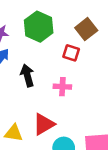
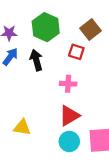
black arrow: (27, 75) -> (36, 60), moved
red triangle: (44, 124) -> (69, 116), moved

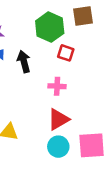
green hexagon: (46, 27) -> (50, 27), moved
brown square: (90, 29) -> (83, 16), moved, turned 30

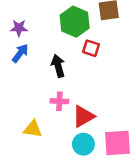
black arrow: (24, 62) -> (58, 66), moved
pink cross: (57, 86) -> (59, 101), moved

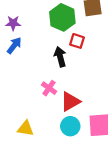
black arrow: (58, 66) -> (60, 57), moved
pink cross: (59, 101) -> (49, 88), turned 32
yellow triangle: (33, 129) -> (25, 128), moved

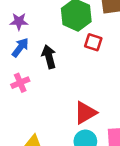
black arrow: (60, 57) -> (49, 57), moved
pink cross: (49, 88) -> (20, 83), moved, turned 32

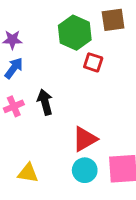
black arrow: (49, 57) -> (45, 102), moved

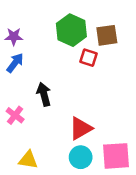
brown square: (113, 20) -> (107, 35), moved
pink cross: (14, 106) -> (15, 115), moved, turned -30

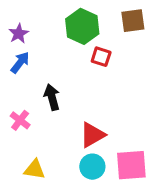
brown square: (107, 35) -> (133, 21), moved
purple star: (14, 37) -> (19, 34), turned -30

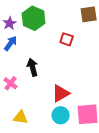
green hexagon: (82, 26) -> (34, 18), moved

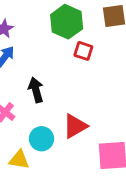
green hexagon: (34, 18) -> (67, 22), moved
cyan circle: (61, 115) -> (42, 139), moved

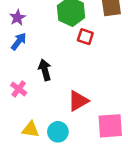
cyan circle: (42, 139) -> (58, 132), moved

